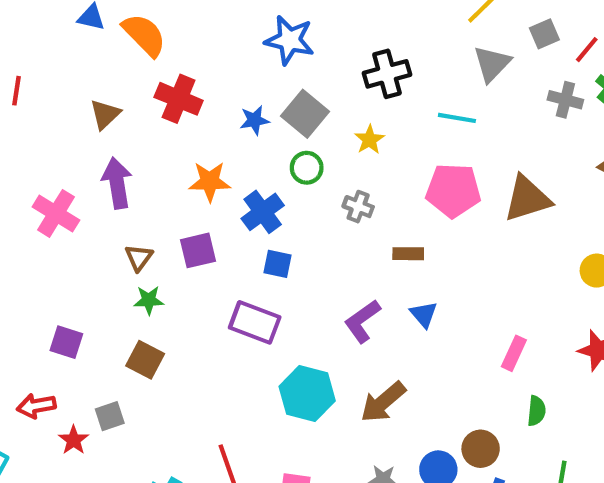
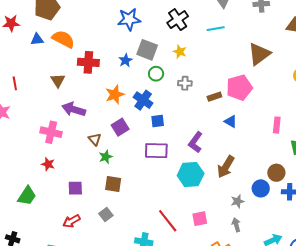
purple arrow: (117, 183) -> (74, 109), turned -45
pink pentagon: (453, 190) -> (239, 88), moved
purple L-shape: (362, 321) -> (195, 142), moved
red star: (74, 440) -> (48, 164), moved

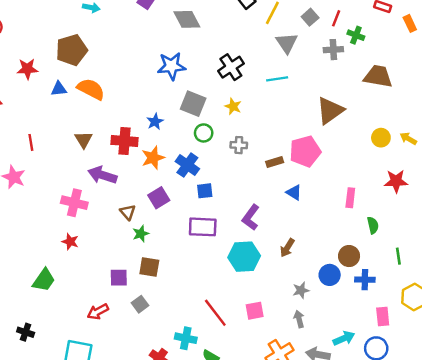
blue star: (126, 60) -> (155, 122), moved
red cross: (88, 62) -> (125, 141), moved
brown arrow: (226, 167) -> (287, 248), size x0.7
purple square: (75, 188) -> (119, 278), moved

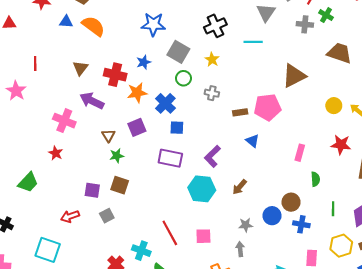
blue star: (172, 66) -> (153, 24), moved

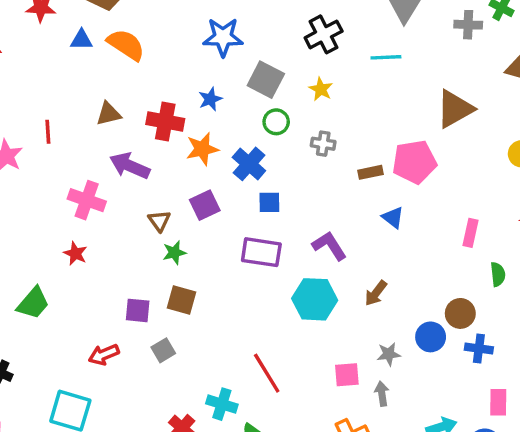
red line: (35, 64) -> (48, 132), moved
brown triangle: (80, 68) -> (109, 114), turned 42
purple L-shape: (212, 156) -> (329, 246), turned 105
pink square: (203, 236) -> (347, 375), moved

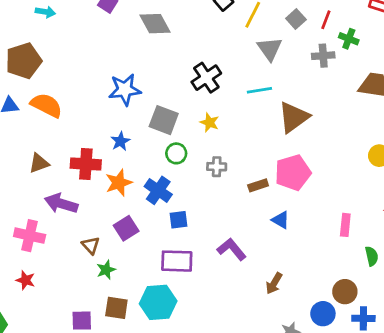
brown triangle: (455, 109) -> (294, 117), moved
cyan hexagon: (315, 299) -> (158, 302), moved

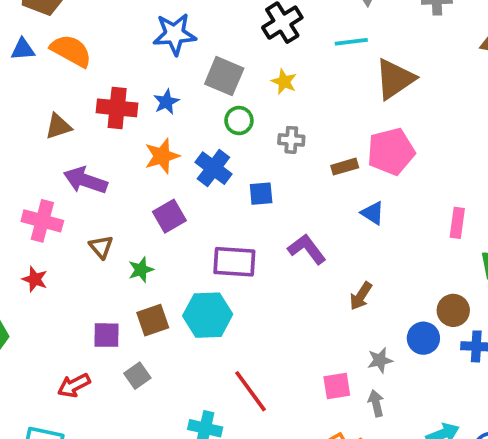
red cross: (86, 164) -> (117, 108), moved
blue square: (179, 220) -> (261, 194), moved
brown triangle: (91, 245) -> (101, 247), moved
brown square: (116, 308) -> (153, 320), turned -30

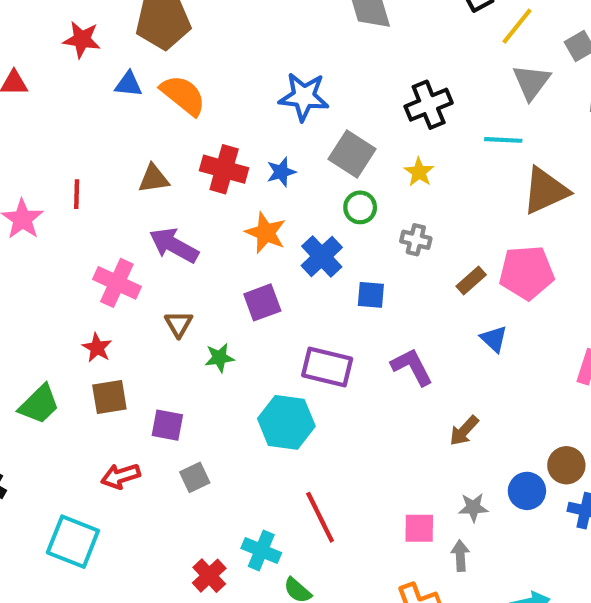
orange star: (162, 156) -> (266, 233), turned 30
brown rectangle: (345, 167) -> (471, 281), turned -35
brown square: (153, 320) -> (109, 397), moved

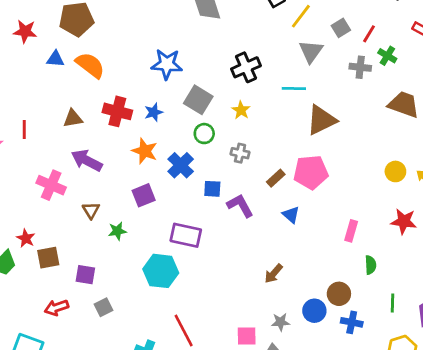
red star: (97, 348) -> (26, 238), moved
purple L-shape: (412, 367) -> (240, 206), moved

